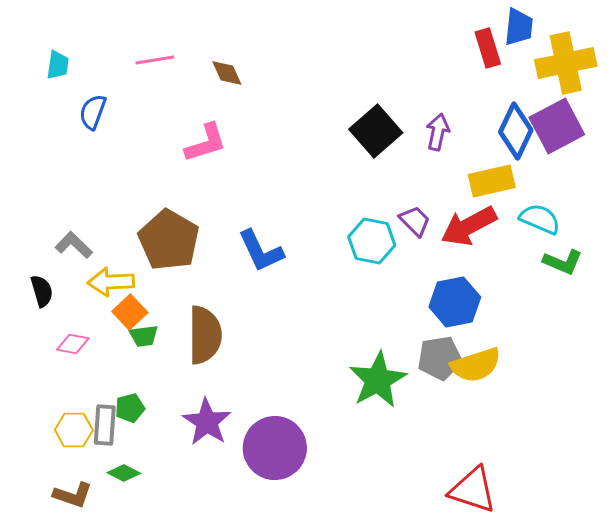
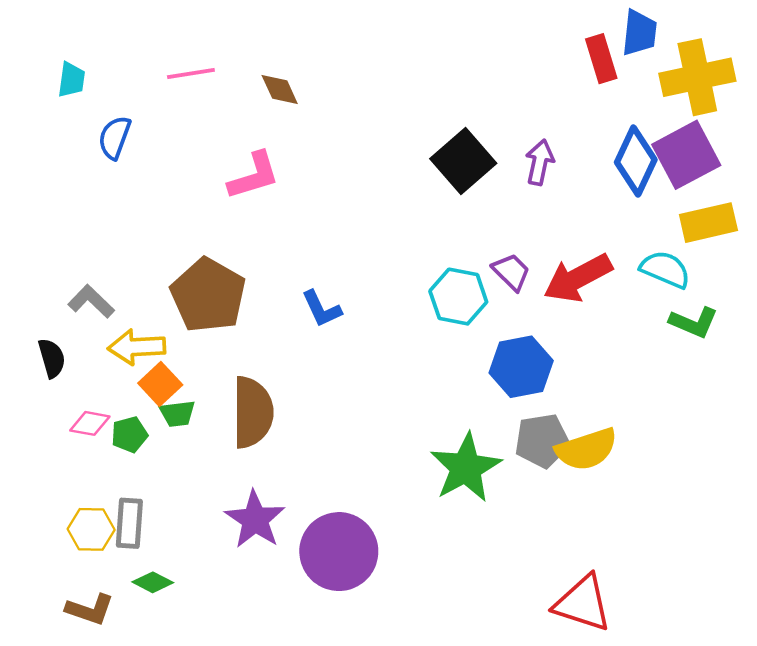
yellow rectangle: (492, 181) -> (708, 223), moved
blue L-shape: (261, 251) -> (322, 309), size x0.7
blue hexagon: (455, 302) -> (521, 367), moved
green pentagon: (130, 408) -> (129, 435), moved

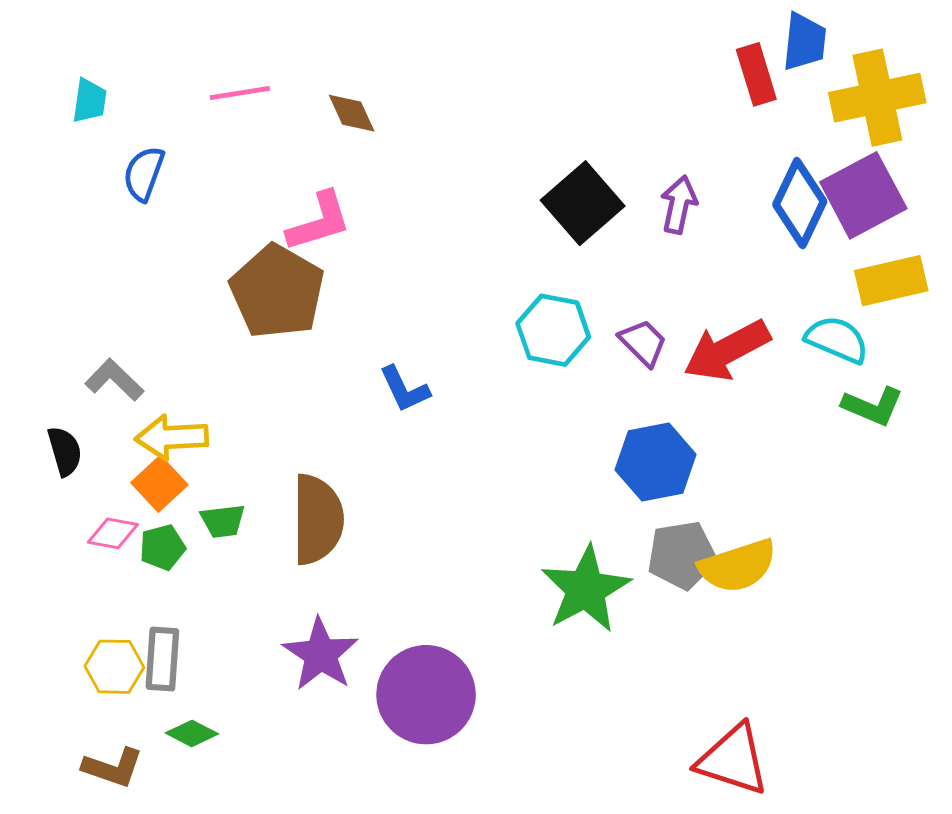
brown pentagon: (208, 295) -> (277, 291), moved
cyan hexagon: (458, 297) -> (553, 330), moved
orange square: (160, 384) -> (159, 484), moved

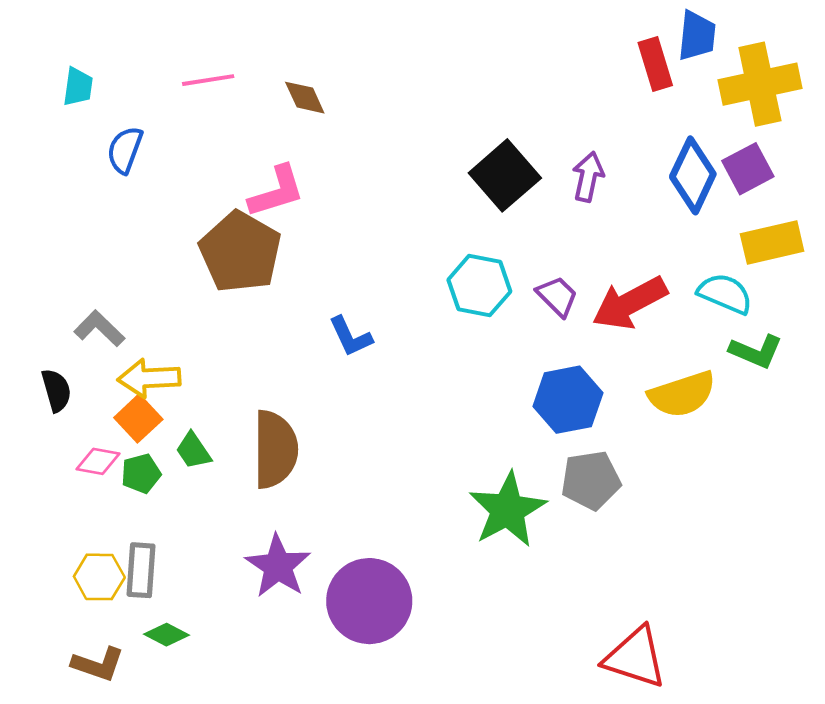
purple square: (863, 195) -> (748, 169), size x0.7
green trapezoid: (223, 521) -> (193, 451), turned 63
yellow semicircle: (738, 566) -> (682, 394), moved

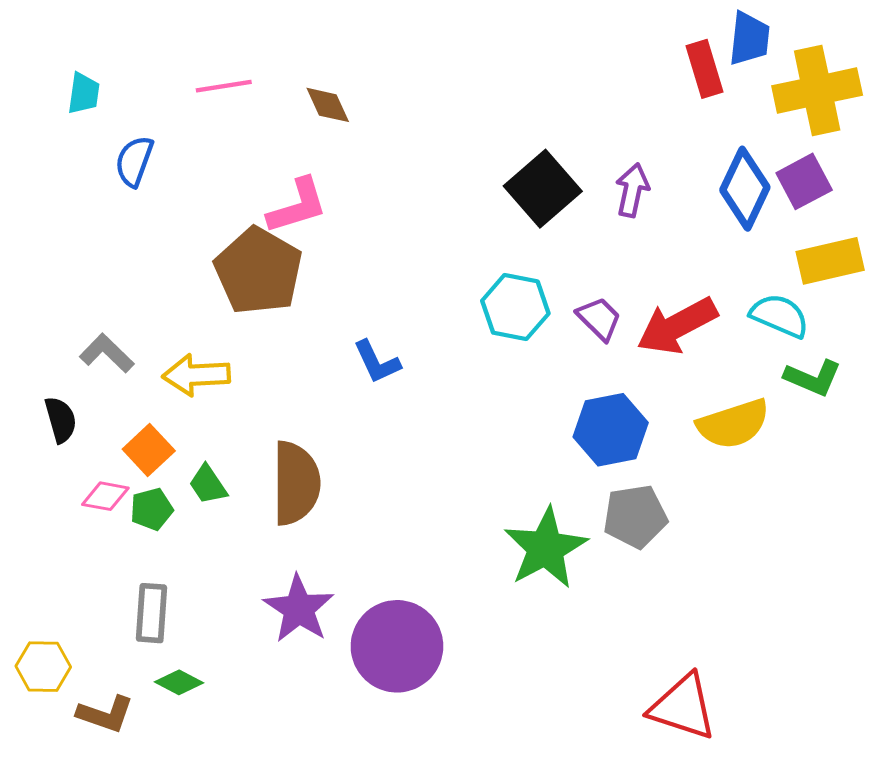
yellow arrow: (149, 378) -> (196, 375), moved
yellow hexagon: (99, 577) -> (43, 667), moved

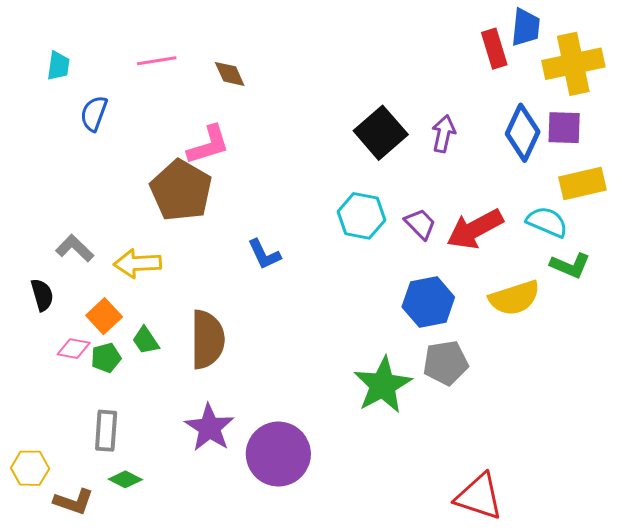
purple square: (804, 181) -> (564, 128), turned 30

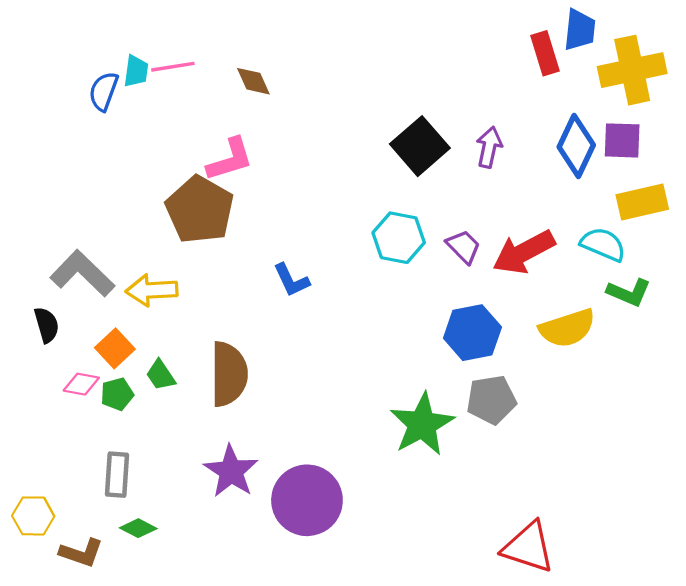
cyan trapezoid: (58, 66) -> (136, 71), moved
blue semicircle: (94, 113) -> (104, 91), moved
gray L-shape: (75, 248) -> (82, 273), size x1.5

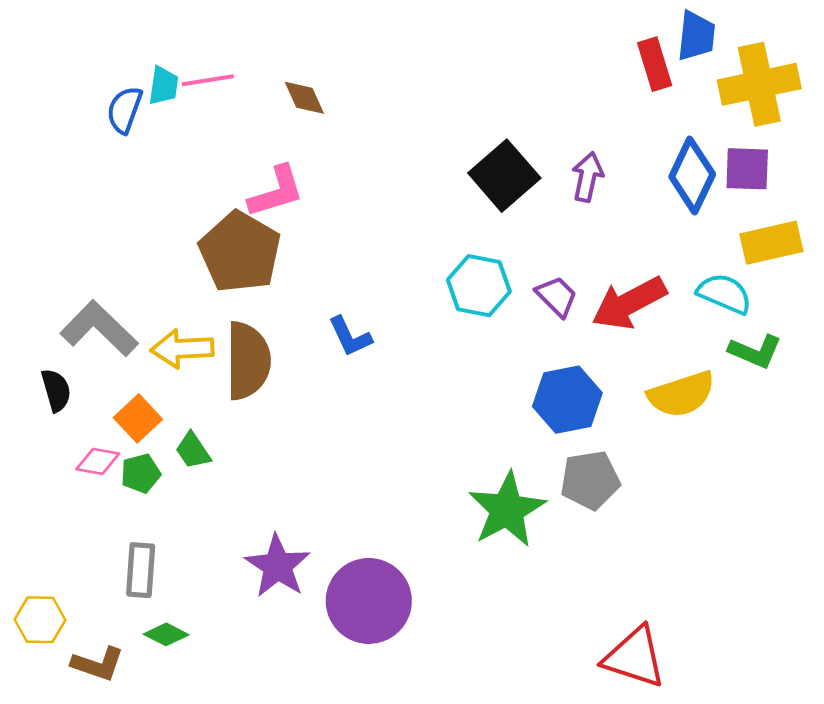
brown semicircle: (229, 374) -> (248, 361), moved

